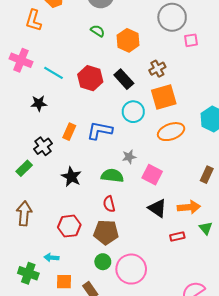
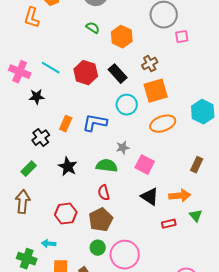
pink cross: (21, 60) -> (20, 72), moved
green rectangle: (24, 168) -> (29, 169), moved
brown pentagon: (106, 232) -> (101, 220), turned -30

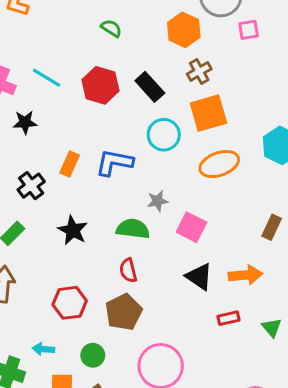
green semicircle: (93, 28) -> (111, 28), moved
orange hexagon: (122, 37) -> (184, 30), moved
green triangle: (196, 216) -> (272, 327), moved
green circle: (98, 248) -> (93, 355), moved

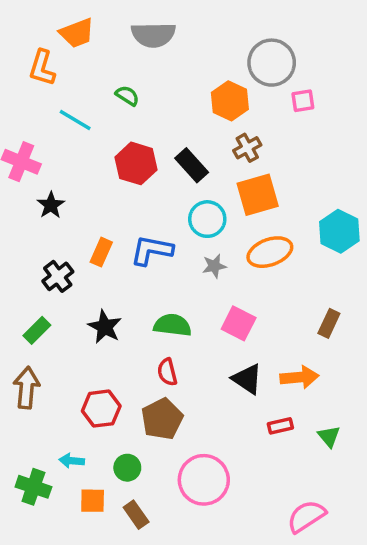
green semicircle: (111, 28) -> (127, 96), moved
cyan line: (47, 78) -> (75, 120), moved
black star: (25, 122) -> (51, 205), turned -30
gray star: (158, 201) -> (214, 266), moved

